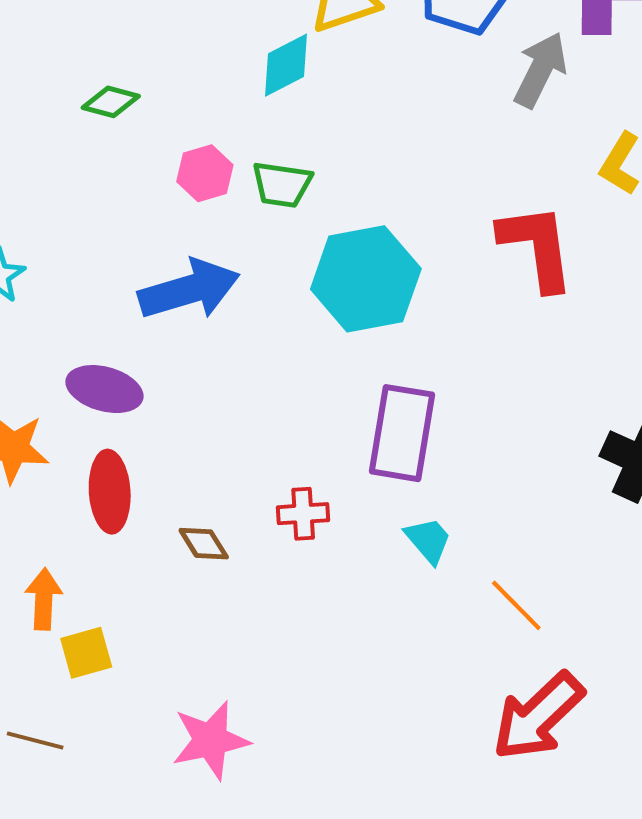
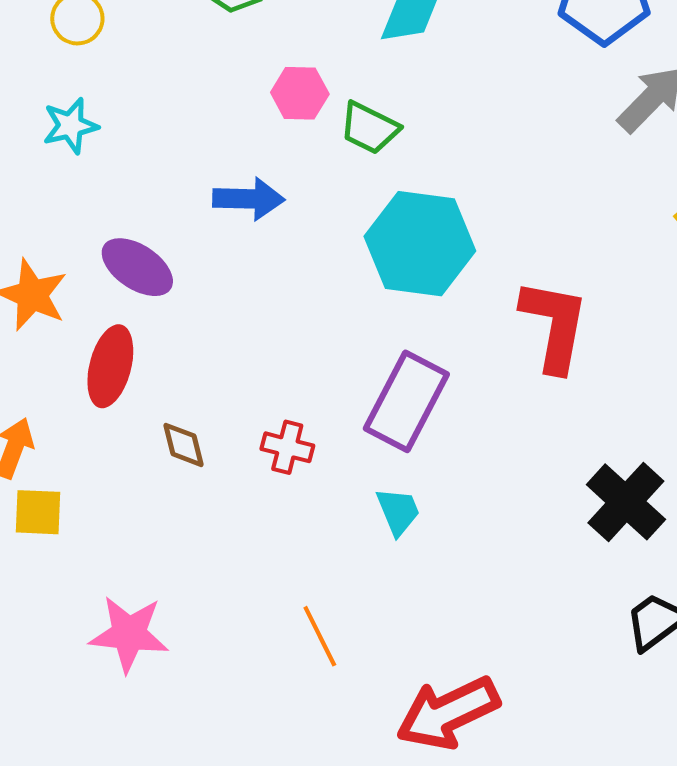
red L-shape: (537, 247) -> (554, 325), moved
blue arrow: (189, 290) -> (249, 199), size x0.7
orange line: (516, 605) -> (320, 636), moved

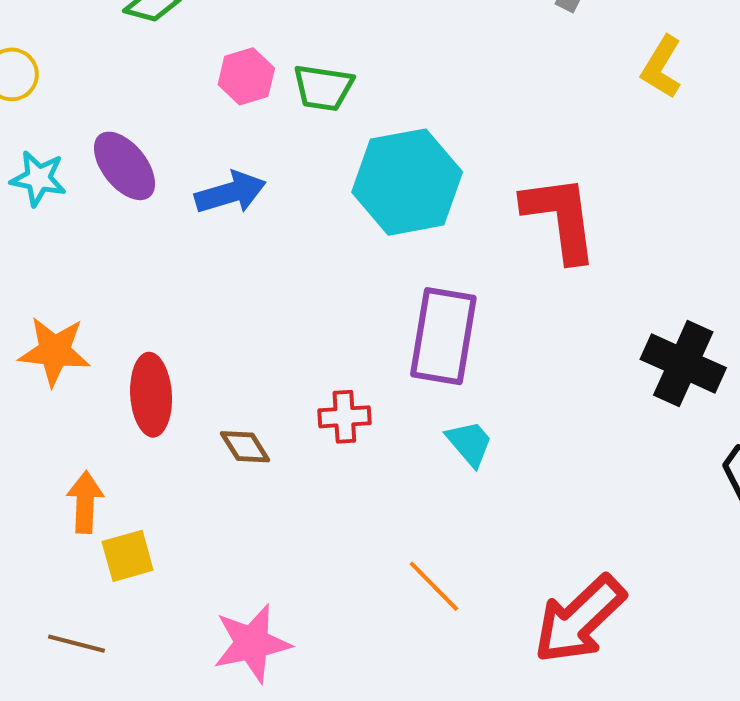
cyan star: (70, 126) -> (38, 178), turned -30
purple ellipse: (137, 267) -> (125, 166), moved, turned 36

